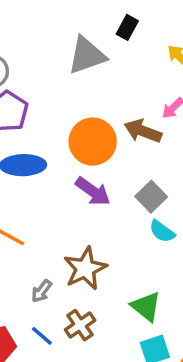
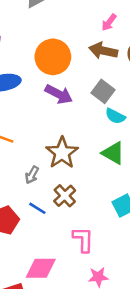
brown arrow: (143, 131) -> (103, 51), moved
green triangle: (146, 307) -> (113, 153), moved

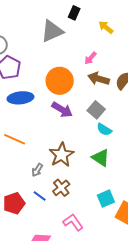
pink arrow: (109, 22) -> (90, 58), moved
pink L-shape: (83, 239) -> (73, 222), turned -40

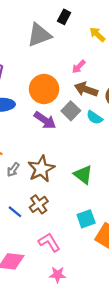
gray square: (96, 110) -> (71, 111), moved
cyan semicircle: (104, 130) -> (94, 117), moved
gray arrow: (37, 170) -> (13, 170), moved

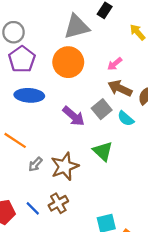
orange circle: (44, 89) -> (68, 62), moved
green triangle: (83, 175) -> (103, 151), moved

